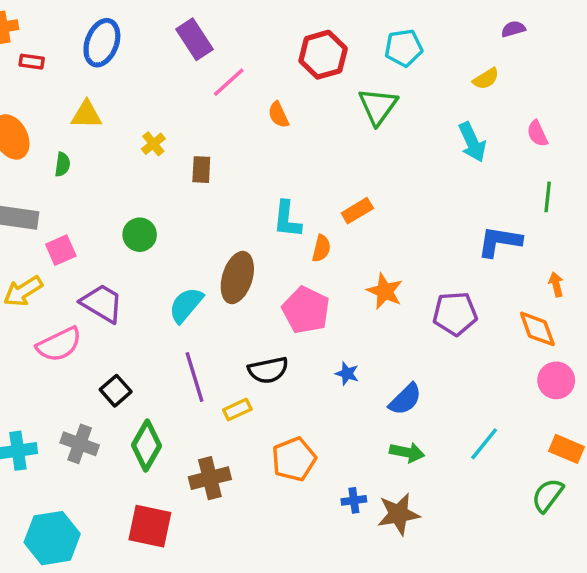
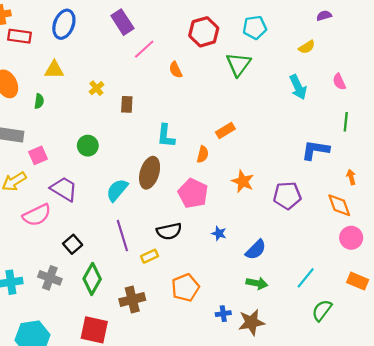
red rectangle: (32, 62) -> (19, 36), size x1.5
cyan L-shape: (287, 219) -> (166, 136), moved
green semicircle: (548, 495) -> (322, 310), moved

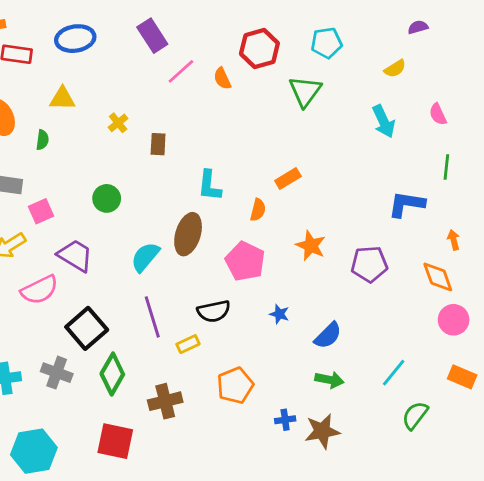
blue ellipse: (64, 24) -> (75, 39), turned 60
orange semicircle: (176, 70) -> (222, 79), moved
black square: (73, 244) -> (87, 328), size x1.6

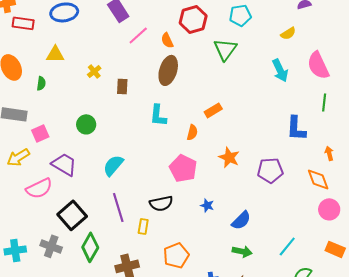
pink semicircle: (438, 114) -> (318, 65), size x1.8
blue L-shape: (406, 204) -> (296, 128), turned -96
brown ellipse: (188, 234) -> (168, 70), moved
yellow rectangle: (188, 344) -> (143, 226), turned -56

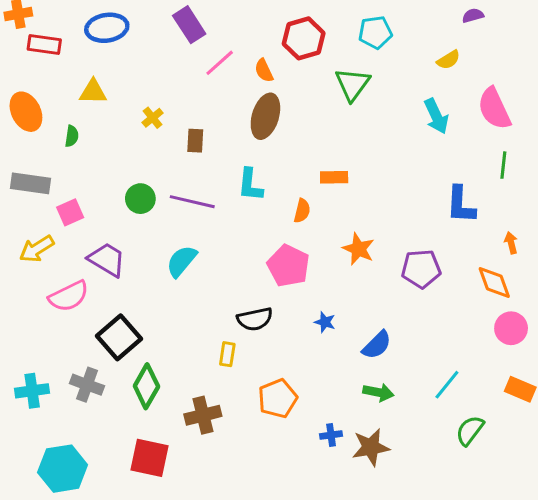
orange rectangle: (213, 110) -> (334, 177), turned 30
purple line: (118, 207) -> (192, 202), moved, turned -60

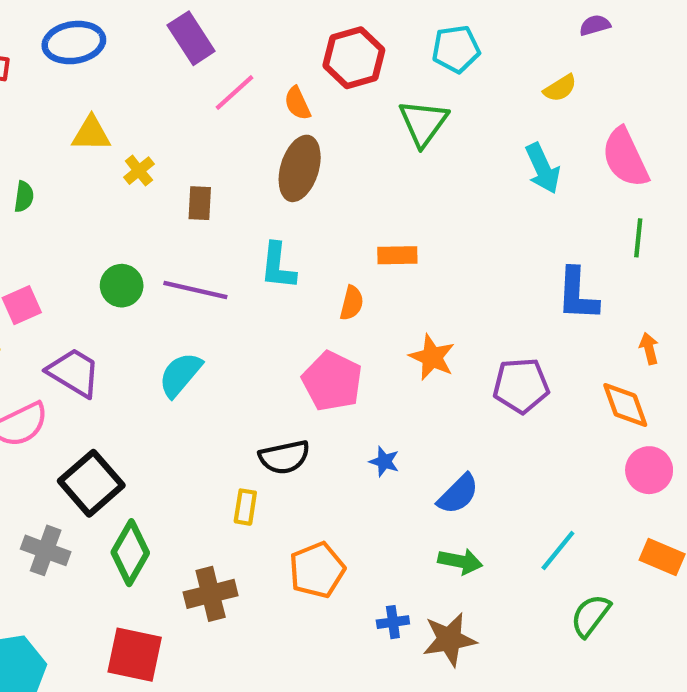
yellow triangle: (93, 92) -> (91, 134), moved

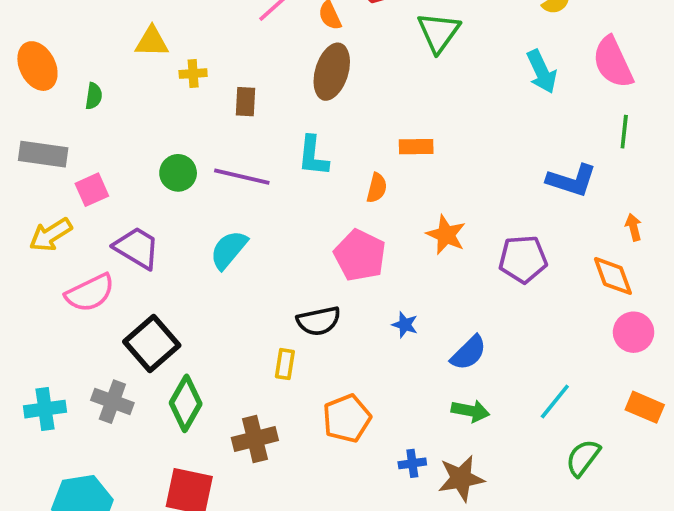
yellow cross: (139, 171) -> (193, 74), turned 35
blue L-shape: (577, 294) -> (572, 180), turned -75

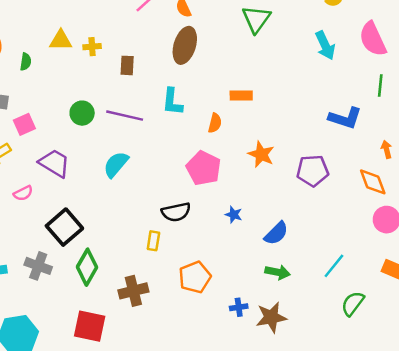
yellow triangle: (152, 42) -> (61, 40), moved
pink semicircle: (90, 293) -> (23, 193), size x0.6

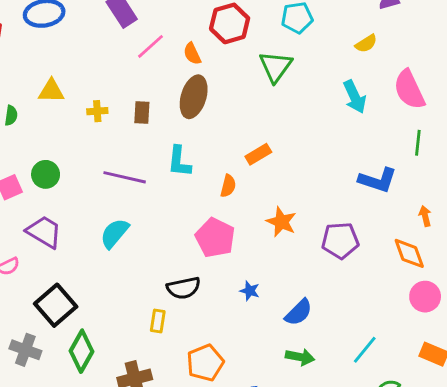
yellow cross: (92, 47) -> (97, 111), moved
brown rectangle: (127, 65) -> (142, 113), moved
orange rectangle: (241, 95) -> (258, 154), turned -30
green circle: (82, 113) -> (46, 174), moved

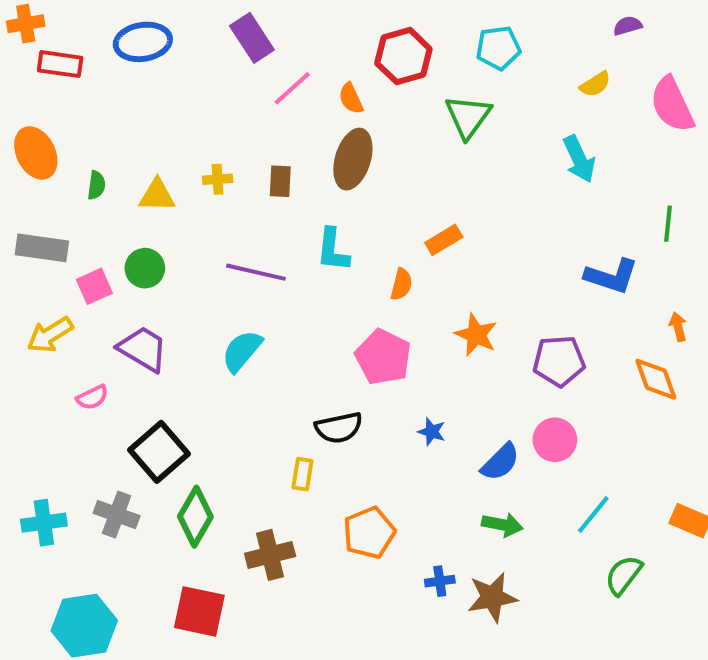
pink semicircle: (409, 90) -> (672, 105), moved
yellow triangle: (51, 91) -> (157, 195), moved
pink circle: (425, 297) -> (555, 440), moved

